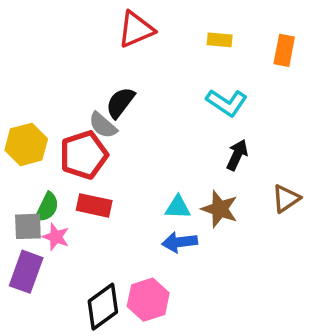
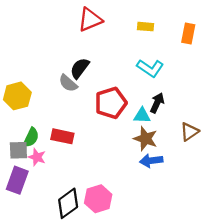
red pentagon: (84, 155) -> (111, 103), moved
cyan triangle: (178, 207) -> (142, 116), moved
blue arrow: (180, 242) -> (151, 161), moved

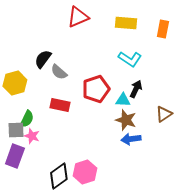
yellow rectangle: (146, 27) -> (126, 23), size x1.5
black semicircle: (80, 68) -> (43, 59), moved
red rectangle: (62, 136) -> (60, 105), moved

